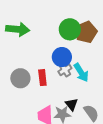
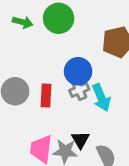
green arrow: (18, 29) -> (23, 22), size x0.6
green circle: (70, 29) -> (59, 18), moved

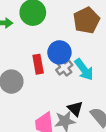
red rectangle: (46, 95) -> (38, 64), moved

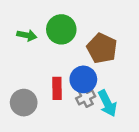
brown pentagon: (86, 20) -> (102, 48), moved, turned -30

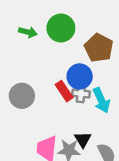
red rectangle: (57, 88) -> (64, 91), moved, turned -36
gray cross: (86, 97) -> (81, 94), turned 30

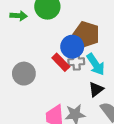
brown pentagon: (99, 48) -> (86, 34), moved
black triangle: (83, 140) -> (96, 89), moved, turned 35

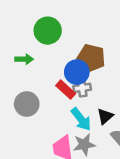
green arrow: (19, 16) -> (24, 59), moved
cyan arrow: (96, 64) -> (81, 119), moved

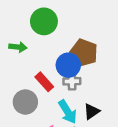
red rectangle: (66, 90) -> (44, 82), moved
gray circle: (27, 104) -> (25, 102), moved

